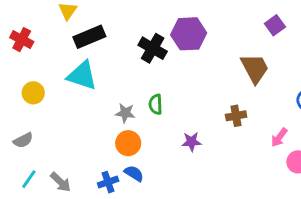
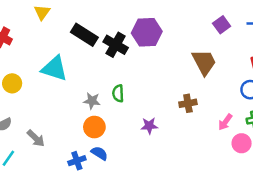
black rectangle: (89, 37) -> (84, 35), moved, turned 55
gray arrow: (61, 182) -> (36, 138), moved

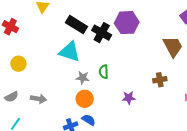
cyan triangle: (54, 68) -> (70, 52), moved
gray arrow: (36, 138) -> (38, 99), moved, turned -35

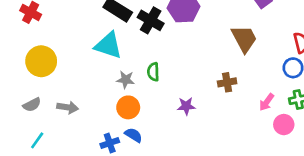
yellow circle: (18, 64) -> (41, 61), size x1.5

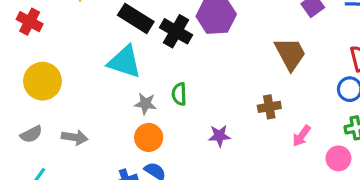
pink arrow: (267, 102) -> (301, 136), moved

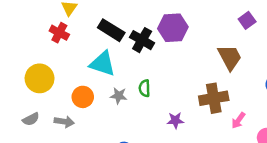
red cross: (30, 22) -> (59, 33), moved
brown cross: (269, 107) -> (214, 98), size x1.6
orange circle: (149, 137) -> (83, 97), moved

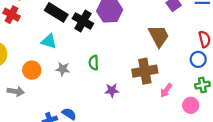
cyan triangle: (103, 64) -> (49, 41), size x0.7
green semicircle: (145, 88) -> (94, 63), moved

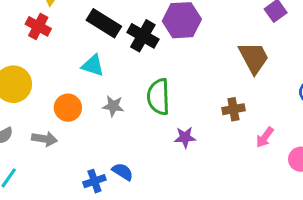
green semicircle: (94, 63) -> (158, 97), size x1.6
brown cross: (145, 71) -> (233, 109), size x0.6

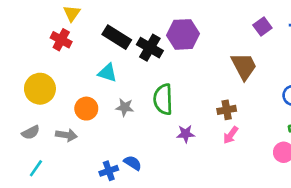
pink arrow: (265, 137) -> (231, 135), moved

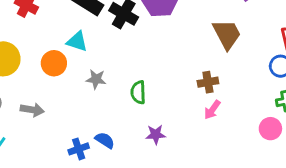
green semicircle: (163, 99) -> (138, 92), moved, size x0.7
orange circle: (86, 109) -> (54, 63), moved
purple star: (186, 134) -> (156, 134), moved

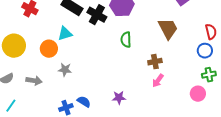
cyan triangle: (77, 41) -> (65, 34), turned -35
gray star: (96, 79) -> (65, 70), moved
green semicircle: (138, 92) -> (126, 40), moved

